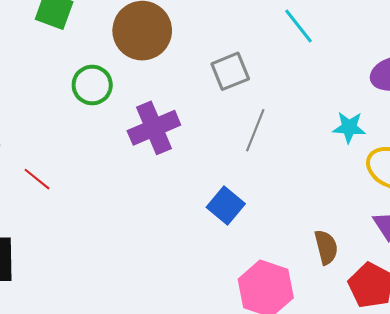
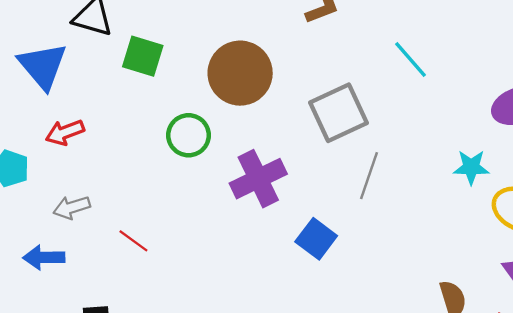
gray square: (230, 71) -> (338, 113), size x1.4
blue square: (226, 206) -> (316, 239), moved

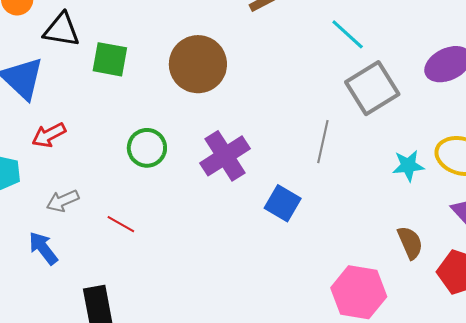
gray square: (338, 113) -> (372, 88), moved
green circle: (189, 135) -> (147, 148), moved
cyan star: (471, 167) -> (408, 166), moved
blue arrow: (44, 257) -> (43, 248), turned 60

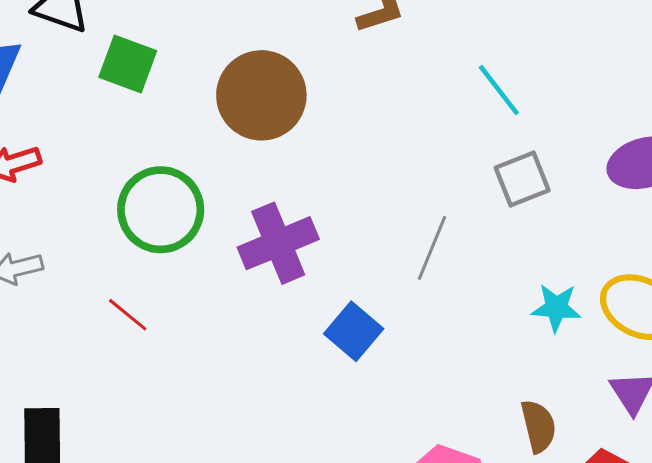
gray square: (372, 88) -> (522, 179), size x0.7
green circle: (147, 148) -> (161, 210), size x1.4
red line: (121, 224) -> (128, 315), moved

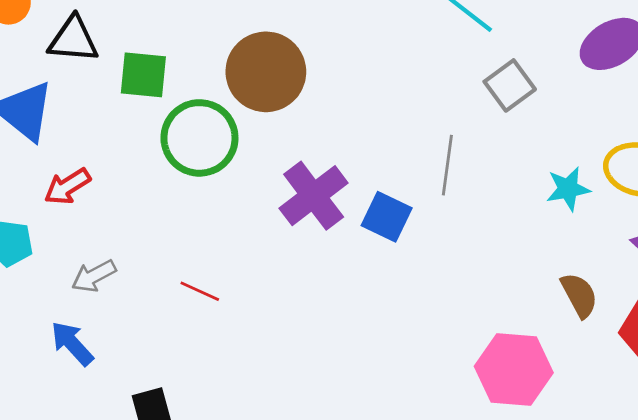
green circle: (161, 210) -> (199, 138), moved
blue square: (354, 331) -> (387, 217), moved

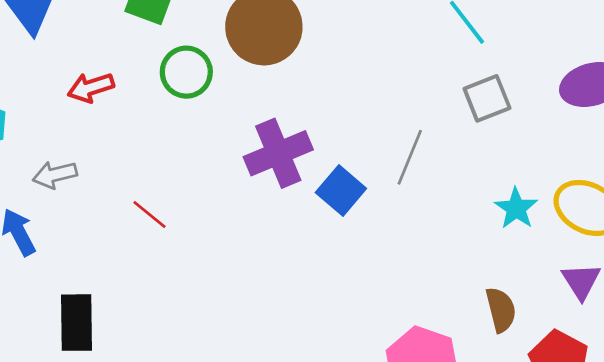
green circle: (199, 138) -> (186, 72), size x0.7
red arrow: (67, 186) -> (91, 87), moved
cyan star: (568, 189) -> (516, 208), turned 30

